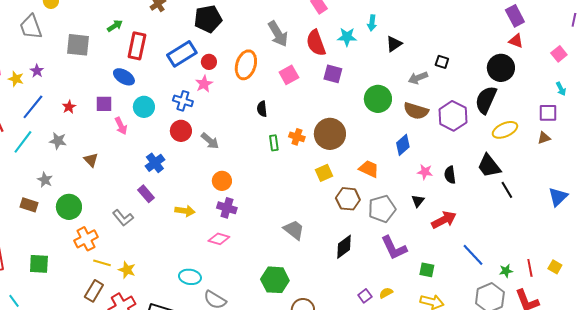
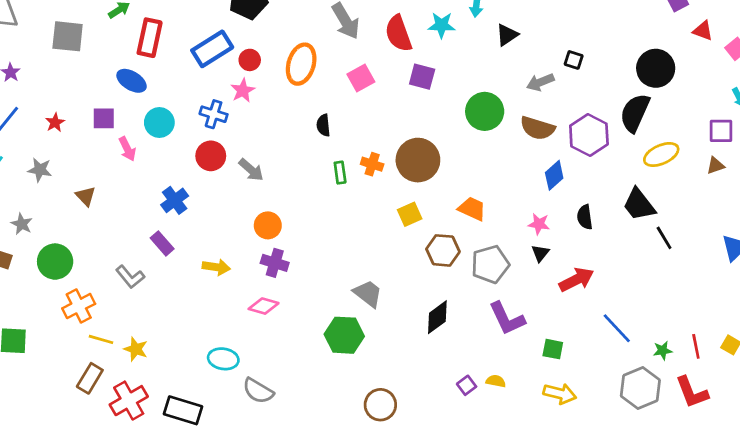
red triangle: (516, 41) -> (703, 31), moved
blue diamond: (403, 145) -> (554, 175), moved
pink star: (425, 172) -> (539, 224), moved
green hexagon: (275, 280) -> (344, 335), moved
yellow semicircle: (386, 293) -> (496, 381), turned 40

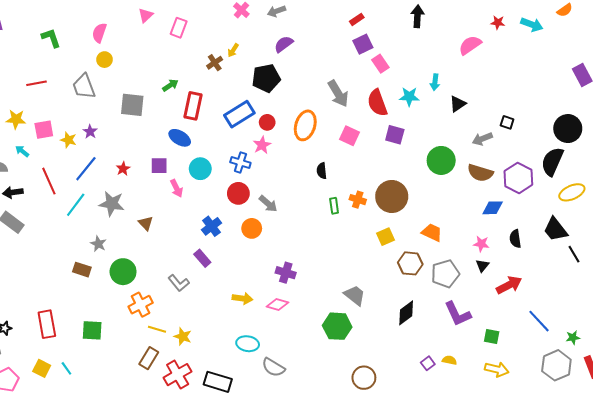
pink square: (361, 78) -> (350, 136), turned -36
gray star: (40, 170) -> (112, 204), size x1.4
blue diamond: (554, 175) -> (493, 208), turned 40
orange circle: (268, 225) -> (252, 228), moved
yellow arrow: (216, 267) -> (242, 298), moved

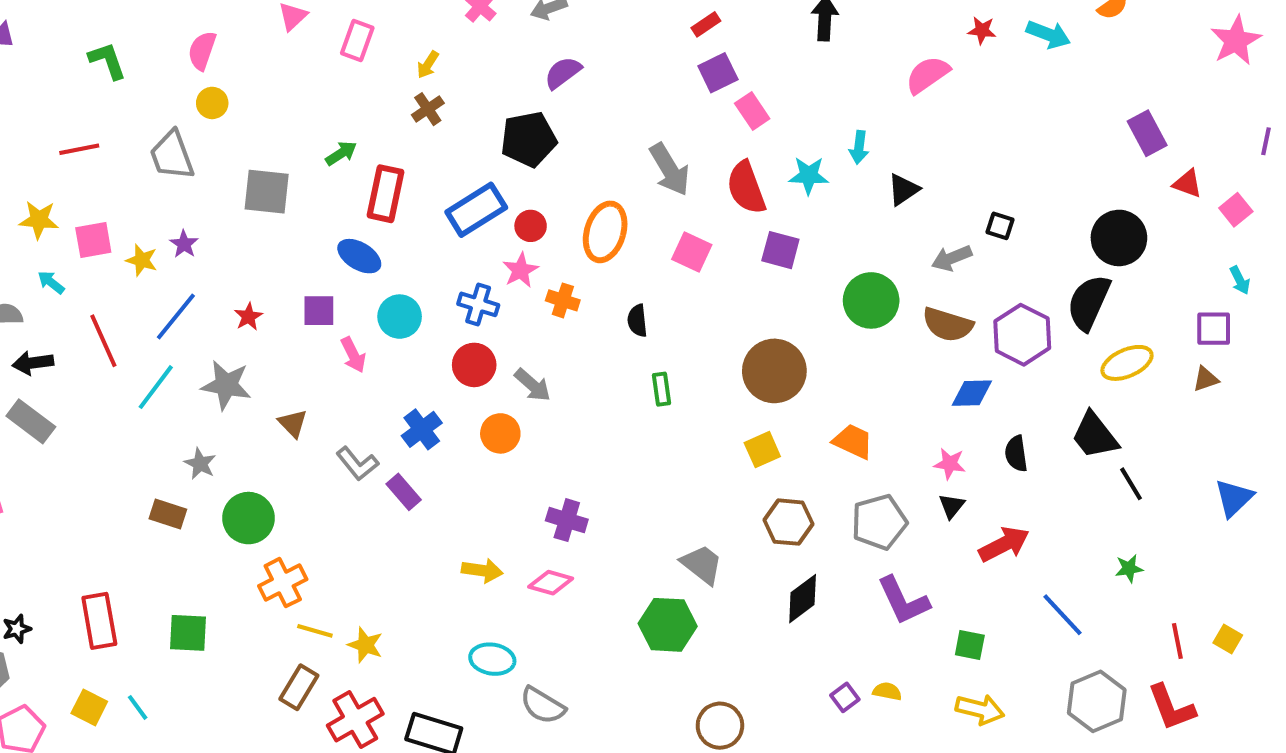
yellow arrow: (233, 50) -> (428, 65), moved
orange cross: (358, 200) -> (563, 300), moved
brown hexagon: (410, 263) -> (788, 522), moved
gray L-shape: (179, 283) -> (357, 464), moved
green star: (573, 338) -> (1129, 568), moved

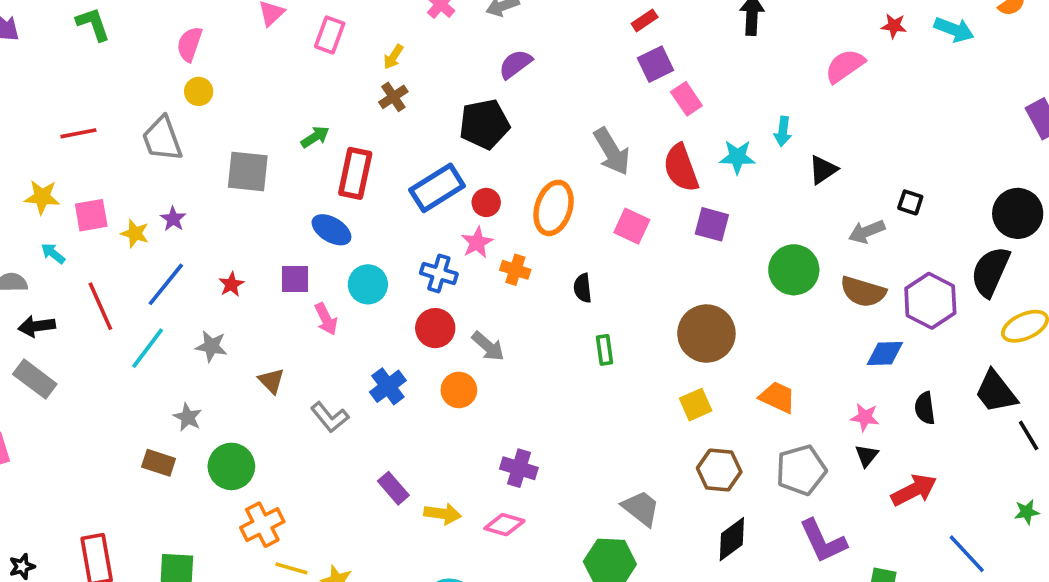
green L-shape: (107, 61) -> (93, 24), moved
gray star: (226, 385) -> (211, 346), size x0.7
purple rectangle: (404, 492) -> (393, 488), moved

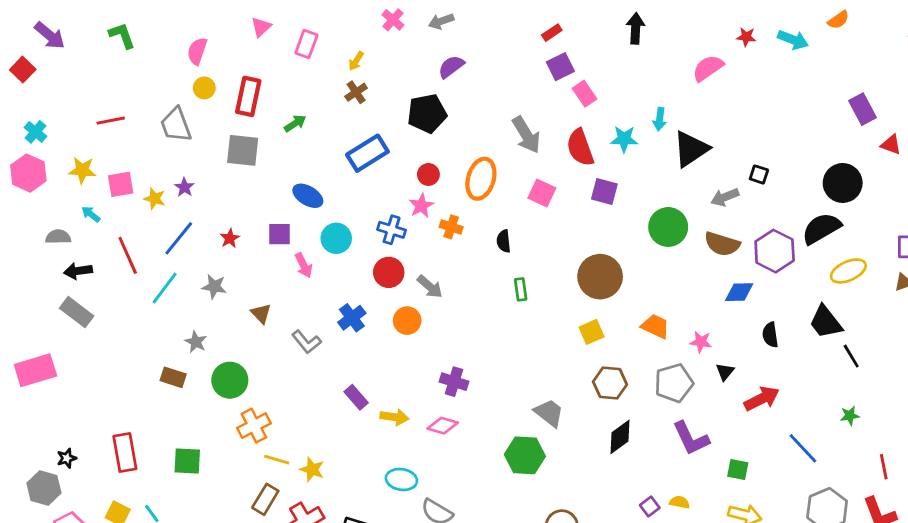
black triangle: (823, 170) -> (691, 149), size x1.6
red rectangle: (355, 173) -> (248, 96), moved
blue rectangle: (437, 188) -> (367, 153), moved
black semicircle: (990, 272) -> (821, 228), turned 36
pink star: (865, 417) -> (701, 342), moved

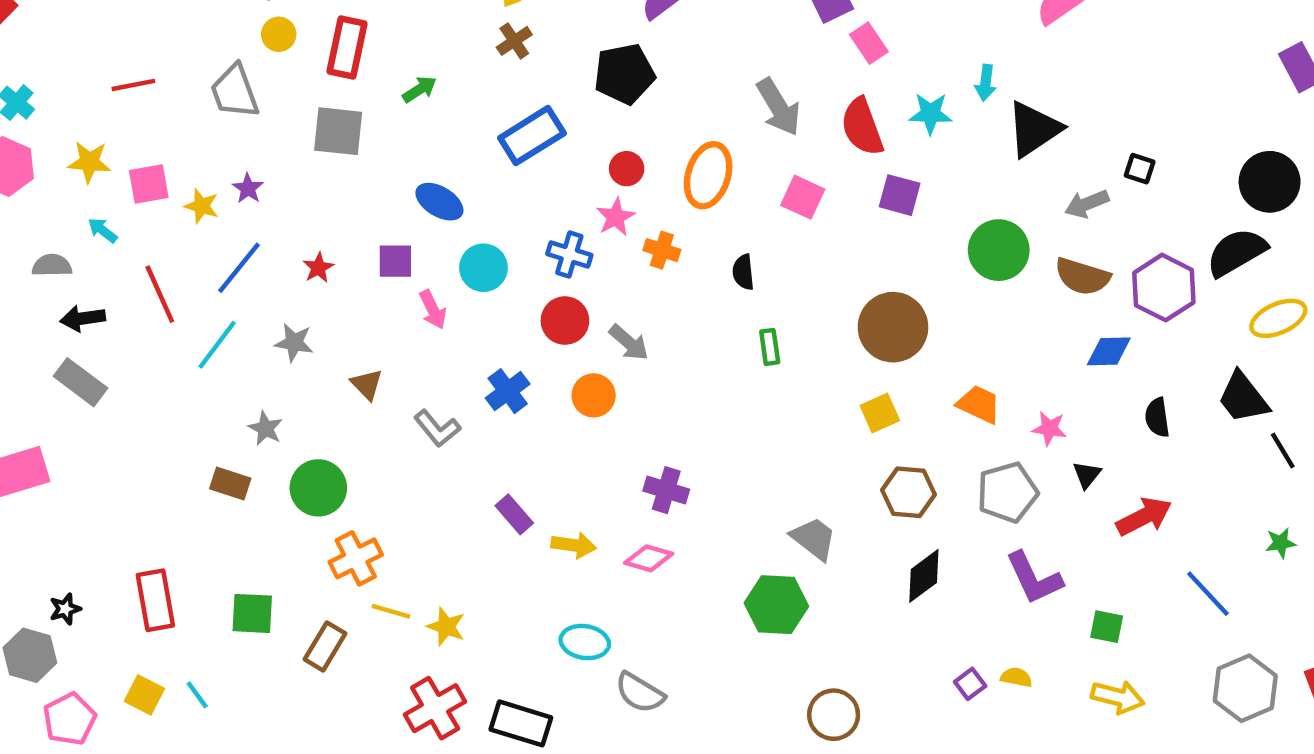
brown rectangle: (265, 499) -> (325, 646), moved

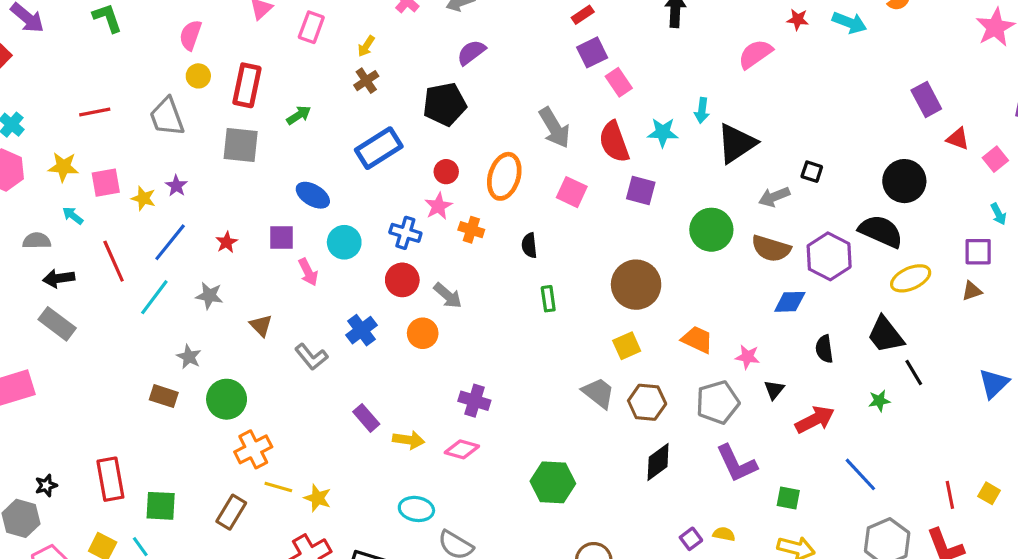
black semicircle: (1237, 252) -> (881, 231), turned 54
gray trapezoid: (814, 539) -> (598, 393), moved
green star: (1281, 543) -> (879, 401), moved
green square: (252, 613) -> (161, 506), moved

